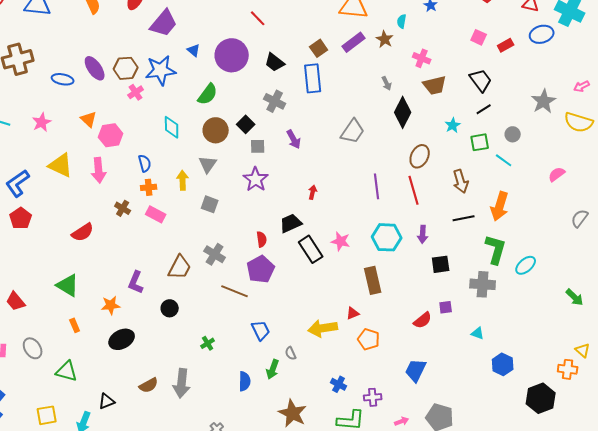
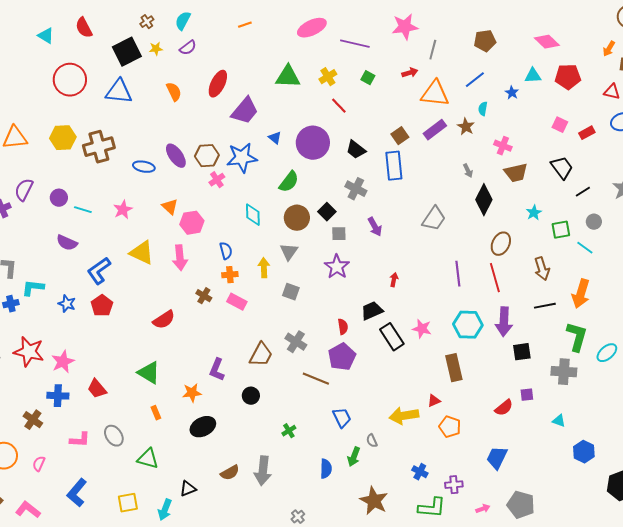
black line: (484, 109) -> (583, 192), moved
purple arrow: (423, 234) -> (504, 322), size x1.6

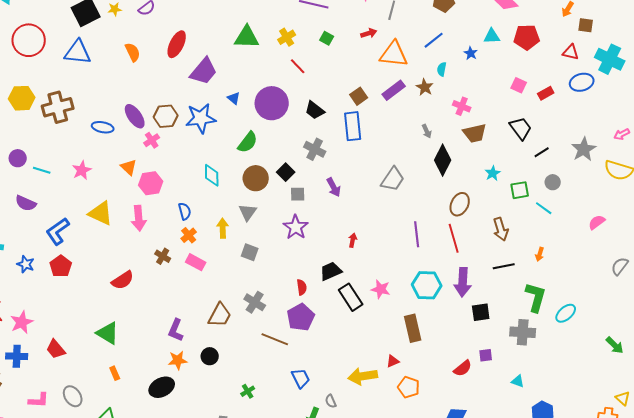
pink cross: (217, 180) -> (152, 140), moved
orange cross: (230, 275) -> (189, 235), turned -35
orange arrow: (581, 294) -> (540, 254), size x0.5
orange star: (192, 393) -> (178, 360), moved

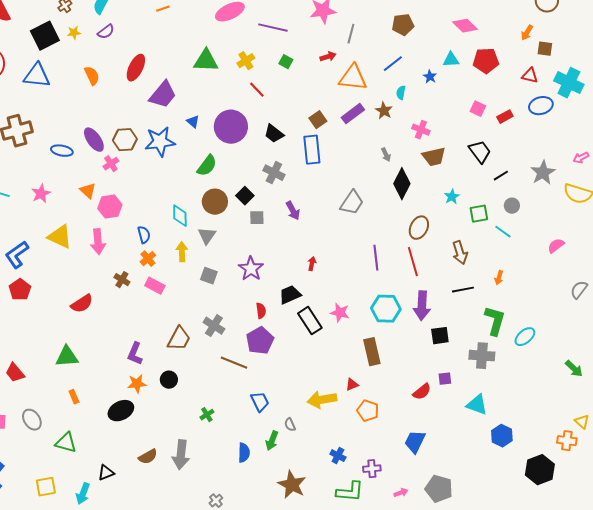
cyan diamond: (212, 175) -> (180, 216), moved
purple star: (296, 227) -> (251, 269), moved
green triangle: (108, 333) -> (67, 357), turned -35
cyan triangle: (518, 381) -> (477, 405), size x1.6

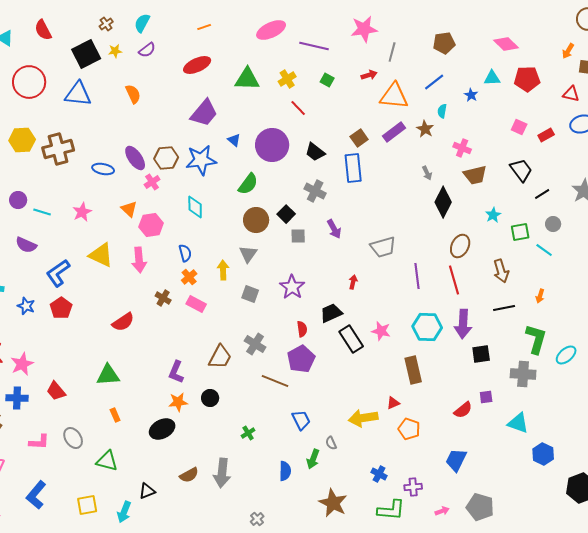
red ellipse: (136, 68) -> (197, 65), moved, turned 40
gray trapezoid: (352, 203) -> (383, 247), moved, turned 40
cyan diamond: (180, 216) -> (195, 207), moved

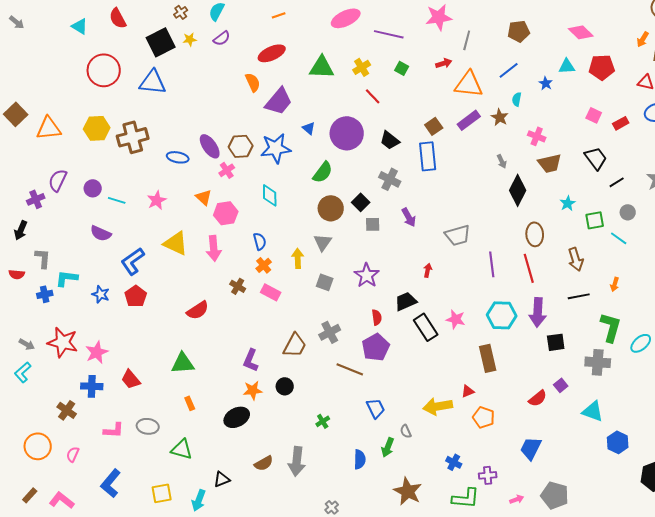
orange semicircle: (133, 94) -> (253, 82), moved
brown ellipse: (460, 246) -> (535, 234), turned -30
gray cross: (255, 344) -> (330, 332), turned 30
purple square: (486, 397) -> (561, 385), turned -32
gray ellipse: (73, 438) -> (148, 426), turned -50

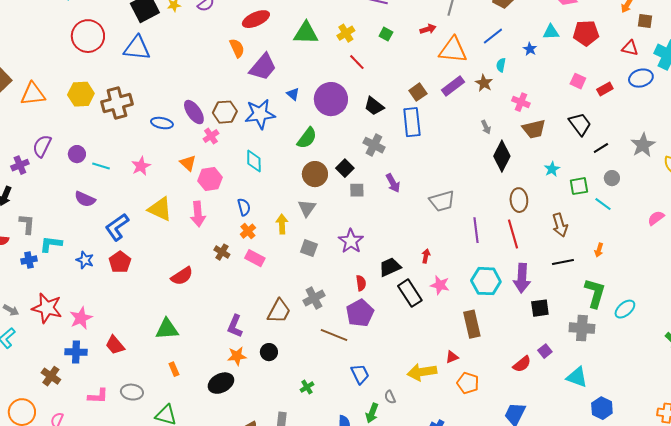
red arrow: (428, 270) -> (426, 256), moved

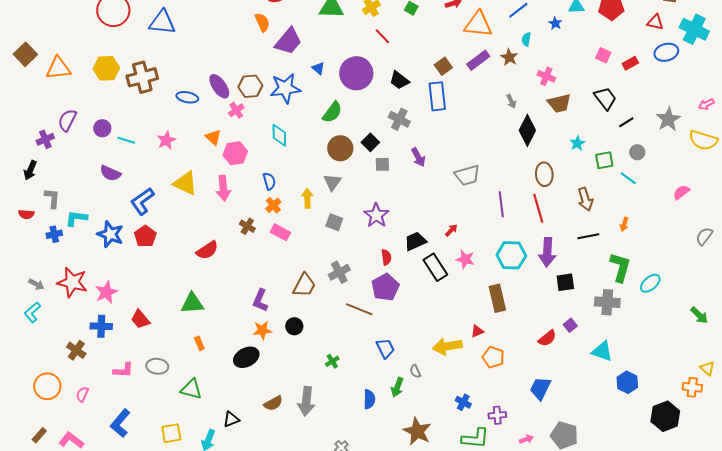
red arrow: (426, 256) -> (451, 230), turned 32
blue star: (85, 260) -> (110, 234), size x1.5

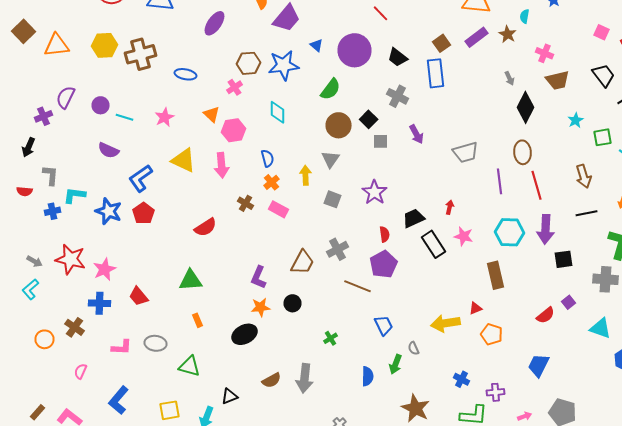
purple ellipse: (219, 86) -> (214, 23), moved, turned 70
brown ellipse: (544, 174) -> (522, 152), moved
red arrow: (451, 230) -> (450, 207), turned -32
orange circle: (47, 386) -> (44, 339), moved, size x0.7

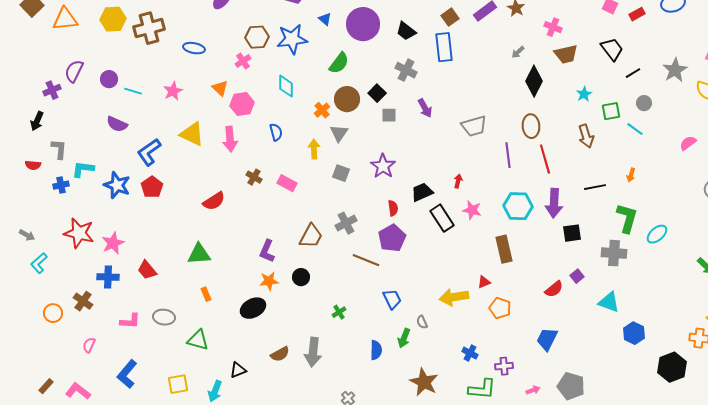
gray arrow: (510, 78) -> (518, 52), turned 72
brown arrow: (584, 176) -> (586, 136), moved
orange cross: (272, 182) -> (322, 110), moved
gray arrow: (34, 261) -> (27, 235), moved

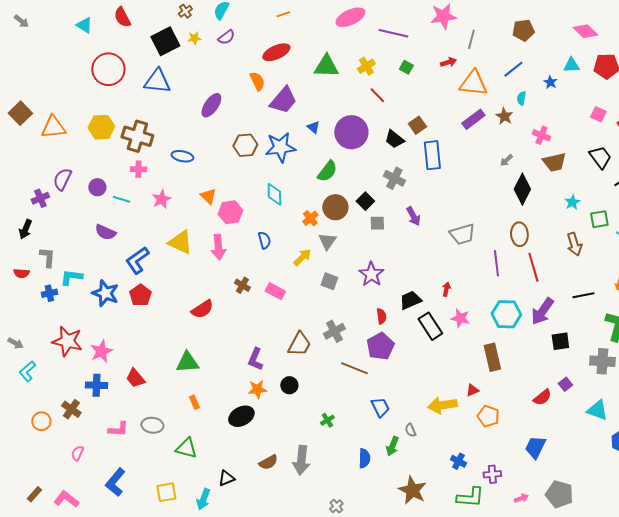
brown square: (450, 17) -> (417, 125), moved
brown cross: (149, 28) -> (137, 136), turned 32
pink cross: (243, 61) -> (138, 169), moved, turned 35
yellow arrow: (314, 149) -> (302, 257), turned 48
purple arrow: (554, 203) -> (542, 311), turned 32

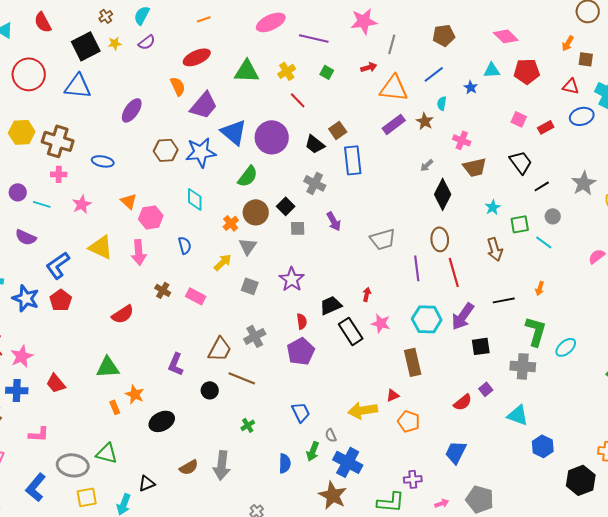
blue triangle: (313, 127) -> (234, 132), size x2.0
brown line: (354, 368) -> (242, 378), moved
orange star: (257, 389) -> (135, 394), moved, turned 30
gray ellipse: (152, 425) -> (73, 465), moved, size x1.4
blue cross: (458, 461) -> (348, 462), moved, size x1.8

